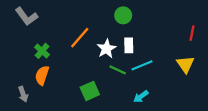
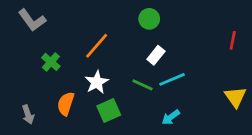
white rectangle: (129, 45) -> (156, 55), turned 40
white star: (106, 49) -> (97, 82), moved
yellow triangle: (185, 64) -> (235, 97), moved
orange semicircle: (42, 75) -> (66, 104), moved

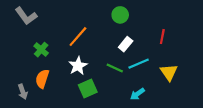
red line: (233, 40) -> (162, 37), moved
yellow triangle: (235, 97) -> (169, 72), moved
orange semicircle: (66, 104) -> (42, 79), moved

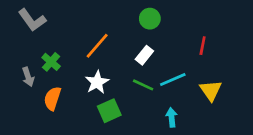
white rectangle: (126, 44) -> (144, 55), moved
gray arrow: (23, 92) -> (28, 77), moved
cyan arrow: (137, 94) -> (171, 117), turned 120

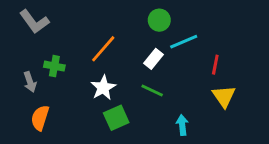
red line: (203, 46) -> (215, 65), moved
green cross: (51, 62) -> (54, 66), turned -30
cyan line: (173, 80) -> (184, 42), moved
orange semicircle: (52, 98) -> (40, 118), moved

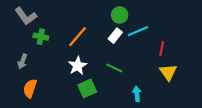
white rectangle: (154, 59) -> (115, 36), moved
green cross: (54, 66) -> (41, 37), moved
gray arrow: (30, 82) -> (22, 61), turned 40

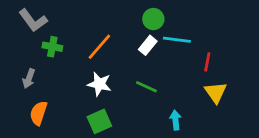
cyan line: (138, 31) -> (177, 40), turned 30
white star: (78, 66) -> (99, 84), turned -30
green square: (87, 88) -> (99, 121), moved

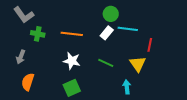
orange line: (99, 47) -> (72, 34), turned 55
yellow triangle: (216, 92) -> (138, 64), moved

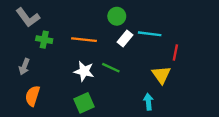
green circle: (111, 14) -> (117, 16), moved
green line: (106, 63) -> (111, 68), moved

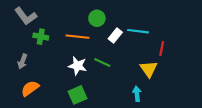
green circle: (117, 16) -> (97, 18), moved
orange semicircle: (32, 96) -> (30, 88), turned 36

